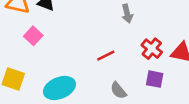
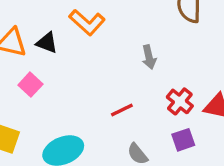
purple square: (155, 79) -> (183, 140), turned -30

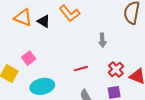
pink square: (30, 85) -> (29, 58), moved

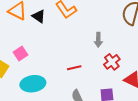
red cross: (116, 69) -> (112, 62), moved

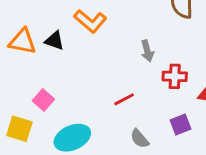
red cross: (112, 62) -> (175, 76), turned -35

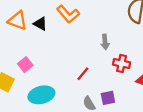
red line: (124, 99) -> (83, 74), turned -32
purple square: (181, 125) -> (108, 98), moved

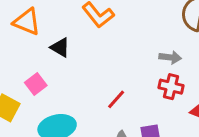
black triangle: (40, 24) -> (60, 47), moved
gray arrow: (105, 42) -> (170, 57), moved, turned -80

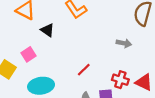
red cross: (171, 87) -> (120, 80), moved

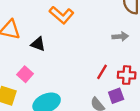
red line: (84, 70) -> (102, 72), moved

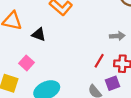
gray arrow: (120, 37) -> (117, 36), moved

